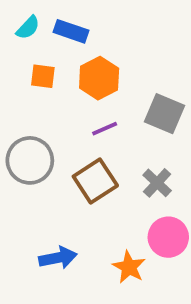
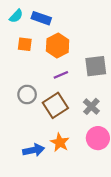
gray square: (165, 114) -> (96, 66), turned -30
gray circle: (30, 160) -> (27, 94), moved, size x0.7
orange star: (129, 267) -> (60, 142), moved

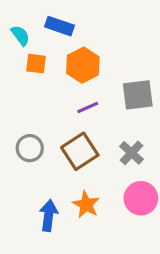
cyan semicircle: (16, 16) -> (20, 35), moved, turned -80
gray circle: (27, 94) -> (30, 148), moved
blue arrow: (34, 150) -> (49, 215), turned -72

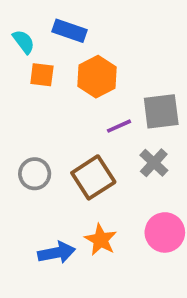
purple line: (88, 107) -> (119, 126), moved
gray cross: (132, 153) -> (154, 163), moved
blue arrow: (49, 215) -> (57, 253), turned 72

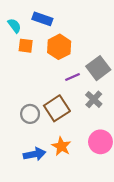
gray square: (161, 111) -> (98, 68), turned -30
gray circle: (35, 174) -> (30, 114), moved

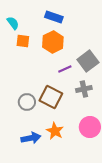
blue rectangle: (42, 19) -> (54, 17), moved
gray cross: (94, 99) -> (84, 89), turned 35
brown square: (57, 108) -> (51, 97), turned -30

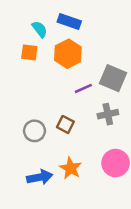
cyan semicircle: (13, 23) -> (40, 29), moved
gray square: (88, 61) -> (113, 78), turned -30
brown square: (51, 97) -> (65, 124), size x0.6

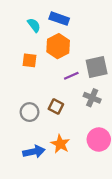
orange square: (29, 52) -> (30, 60), moved
gray square: (113, 78) -> (97, 67), turned -35
gray cross: (108, 114) -> (92, 98), turned 35

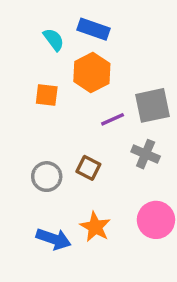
blue arrow: (34, 152) -> (54, 239), turned 30

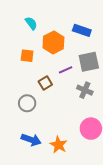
blue rectangle: (94, 29) -> (82, 30), moved
brown square: (88, 168) -> (45, 83), moved, turned 32
orange star: (95, 227) -> (58, 145), moved

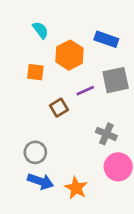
gray cross: (85, 90) -> (106, 134), moved
gray circle: (27, 103) -> (35, 152), moved

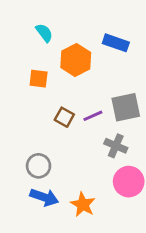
gray square: (116, 80) -> (126, 107), moved
purple line: (85, 91) -> (93, 116), moved
brown square: (59, 108) -> (64, 117), turned -30

